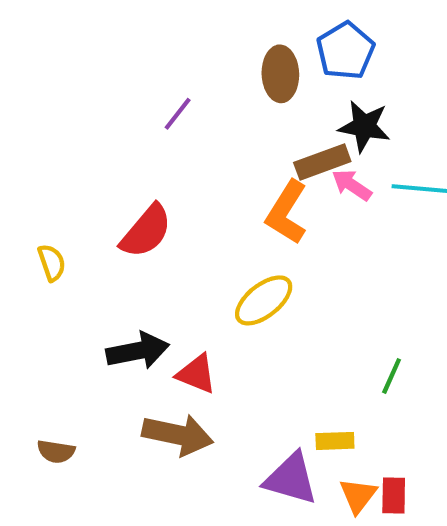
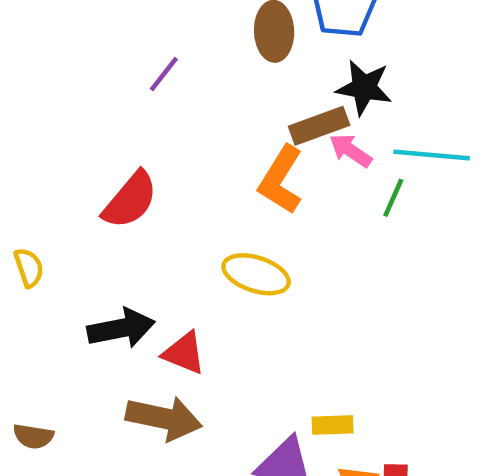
yellow semicircle: (52, 263) -> (29, 268), moved
yellow ellipse: (264, 300) -> (256, 274), turned 56
green line: (392, 376) -> (393, 198), moved

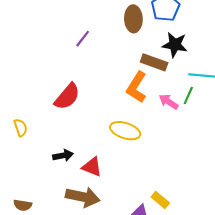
brown rectangle: (319, 126) -> (154, 62), turned 40
pink arrow: (351, 151) -> (169, 102), moved
black arrow: (121, 328) -> (63, 156), size x0.7
yellow rectangle: (333, 425) -> (160, 200), turned 42

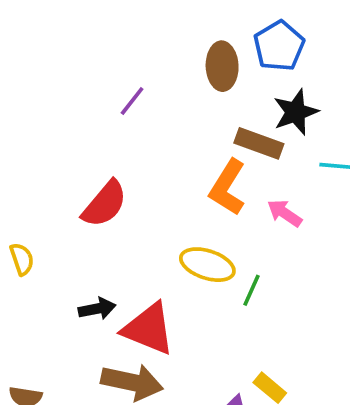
black star: (175, 45) -> (296, 112), turned -30
green line: (188, 95) -> (251, 290), moved
red triangle: (92, 167) -> (149, 329), size x1.5

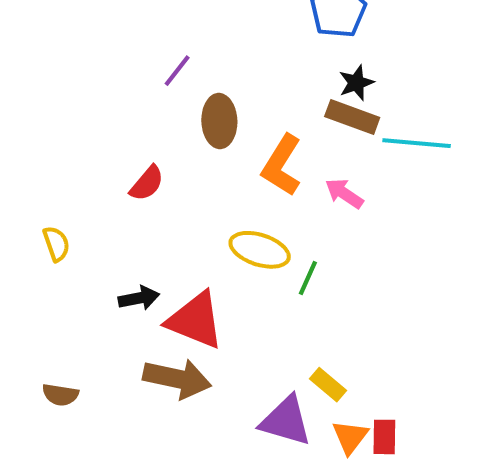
brown ellipse: (222, 66) -> (219, 121), moved
black star: (296, 112) -> (356, 83), size x0.7
brown rectangle: (259, 143) -> (352, 117), moved
red semicircle: (105, 204) -> (147, 183), size x0.7

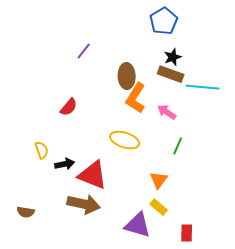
brown ellipse: (219, 121) -> (127, 76), moved
yellow semicircle: (56, 244) -> (42, 150), moved
green line: (308, 278) -> (178, 146), moved
orange triangle: (350, 437) -> (159, 180), moved

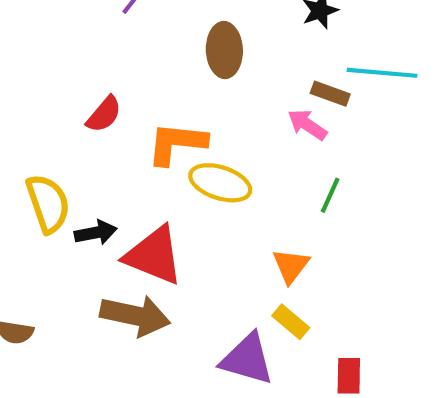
brown rectangle: (171, 74) -> (330, 94), moved, size x0.7
orange L-shape: (136, 98) -> (177, 143), moved, turned 64
yellow semicircle: (42, 150) -> (48, 204), size x1.6

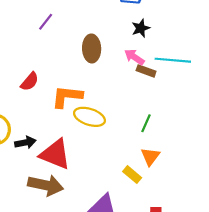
pink arrow: (307, 125) -> (134, 57), moved
orange triangle: (291, 266) -> (150, 156), moved
yellow rectangle: (291, 322) -> (132, 175), moved

